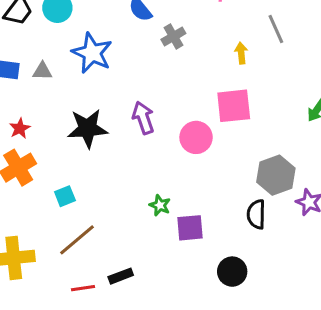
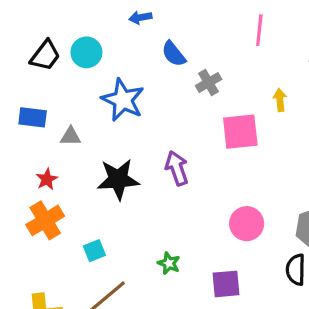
gray triangle: (42, 71) -> (71, 136), moved
pink square: (234, 106) -> (240, 132), moved
pink circle: (196, 137) -> (247, 224), moved
green star: (160, 205) -> (169, 263), moved

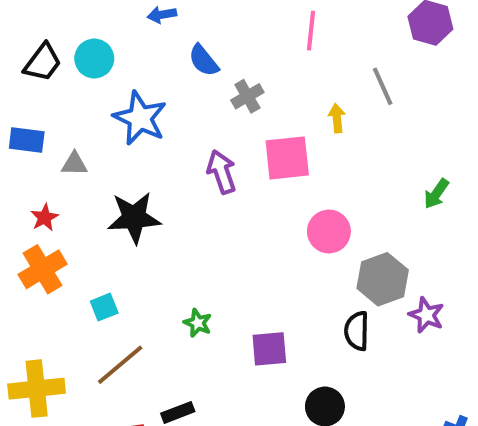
purple arrow: (177, 168) -> (222, 172), moved
pink circle: (247, 224) -> (329, 231), moved

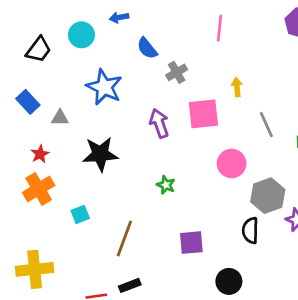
cyan circle: (94, 58) -> (81, 35), moved
gray line: (383, 86) -> (266, 125), moved
blue rectangle: (27, 140) -> (28, 102), turned 40
green star: (198, 323) -> (166, 185), moved
brown line: (120, 365) -> (124, 239), moved, turned -30

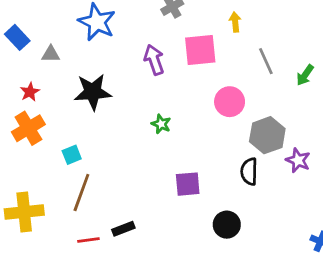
brown line: (124, 239) -> (81, 192), moved

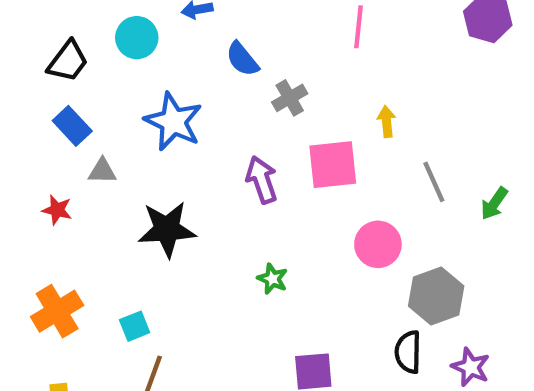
blue rectangle: (17, 37) -> (72, 126), moved
red star: (30, 92) -> (57, 210), moved, turned -30
orange cross: (28, 128) -> (57, 311), moved
purple star: (298, 160) -> (471, 367), moved

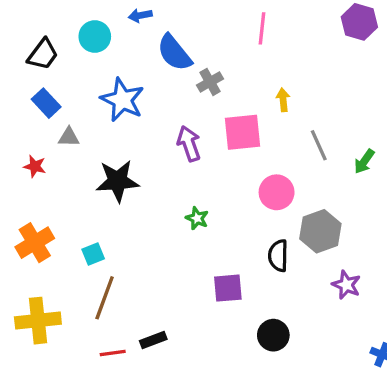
blue semicircle: (242, 59) -> (174, 53), size x1.4
black semicircle: (408, 352) -> (278, 256), moved

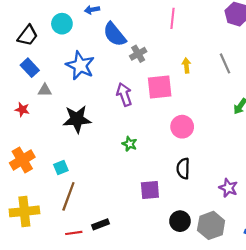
gray line: (319, 145) -> (225, 63), moved
gray hexagon: (320, 231) -> (211, 225), moved

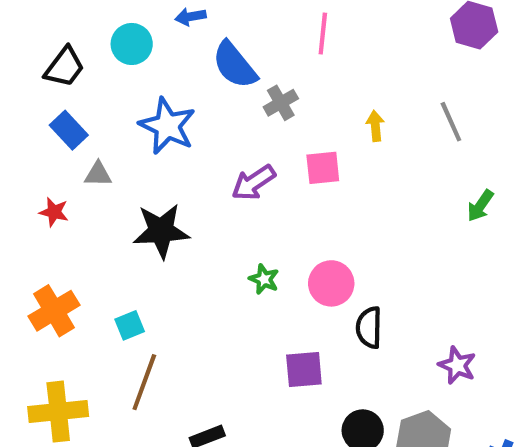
pink line: (172, 18) -> (323, 33), moved
pink square: (160, 87) -> (323, 168), size x0.7
purple arrow: (124, 95) -> (254, 183), turned -105
pink circle: (182, 127) -> (331, 283), moved

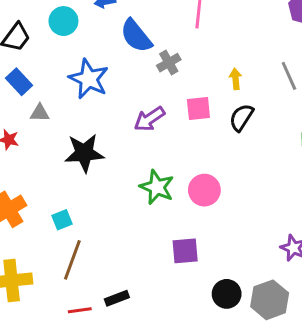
green star: (264, 279) -> (157, 187), size x1.6
black semicircle: (369, 328) -> (241, 117), moved, turned 32

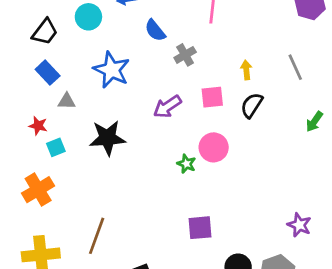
blue semicircle: (136, 36) -> (155, 30), size x0.7
green star: (157, 187) -> (186, 164), moved, size x0.6
pink circle: (204, 190) -> (214, 147), moved
cyan square: (62, 220) -> (56, 147), moved

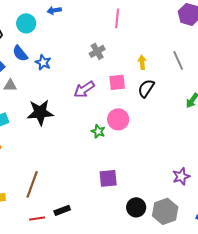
blue semicircle: (155, 30) -> (20, 53), moved
blue star: (112, 70) -> (43, 62), size x0.6
purple star: (299, 225) -> (181, 176), turned 30

